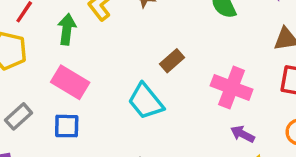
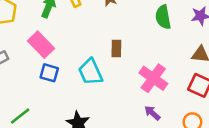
brown rectangle: (172, 61) -> (116, 48), turned -63
blue square: (67, 126) -> (49, 73), moved

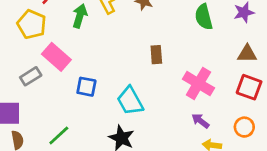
pink rectangle: (41, 45) -> (56, 57), moved
cyan trapezoid: (90, 72) -> (130, 101), moved

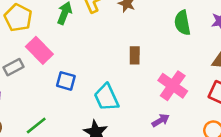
purple arrow: (200, 121) -> (161, 120), moved, turned 108

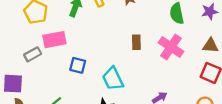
pink rectangle: (39, 50) -> (54, 40), turned -55
pink cross: (173, 86) -> (171, 47), moved

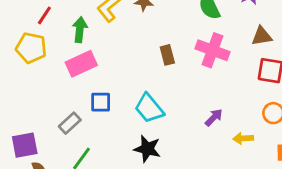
pink rectangle: (54, 40) -> (81, 64), moved
gray rectangle: (33, 54) -> (70, 123), moved

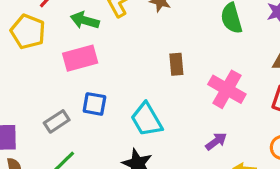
green arrow: (80, 30) -> (85, 20), turned -90
pink cross: (212, 50) -> (227, 89), moved

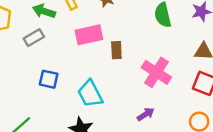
pink rectangle: (80, 58) -> (89, 35), moved
gray rectangle: (57, 121) -> (34, 38), moved

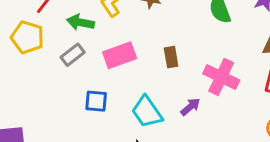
pink rectangle: (89, 35) -> (120, 55), moved
purple arrow: (146, 114) -> (190, 107), moved

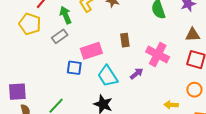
green arrow: (80, 22) -> (66, 15), turned 54
pink rectangle: (120, 55) -> (91, 51), moved

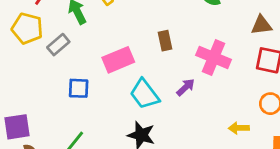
gray rectangle: (60, 36) -> (58, 45), moved
blue square: (74, 68) -> (79, 88), moved

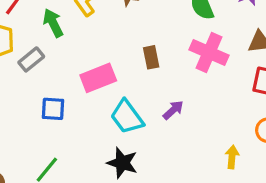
pink cross: (214, 57) -> (209, 52), moved
yellow arrow: (239, 128) -> (232, 157), turned 96

